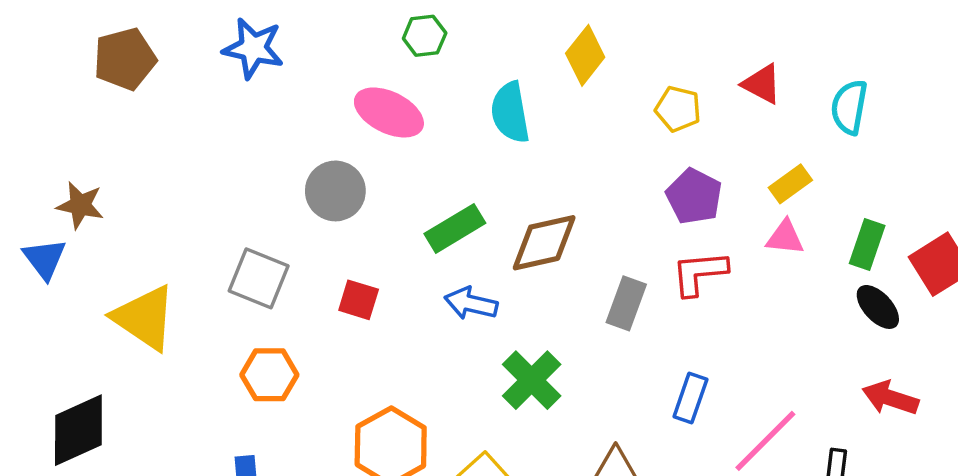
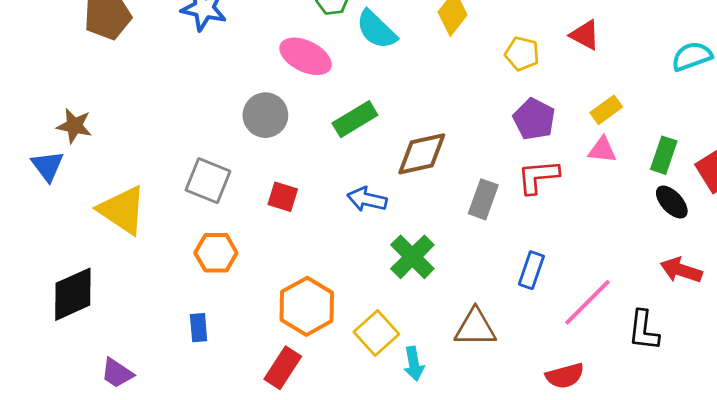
cyan semicircle: (849, 107) -> (692, 56), moved, turned 60
cyan semicircle: (510, 112) -> (376, 30), moved, turned -36
green rectangle: (455, 228) -> (355, 119), moved

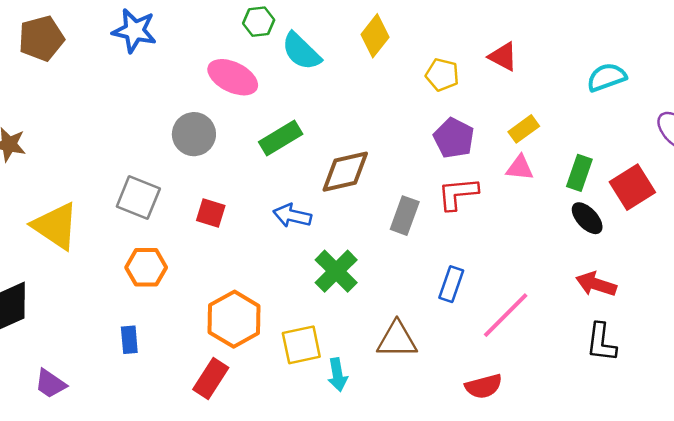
black L-shape: (644, 330) -> (601, 342), moved
yellow square: (376, 333) -> (301, 345), turned 30

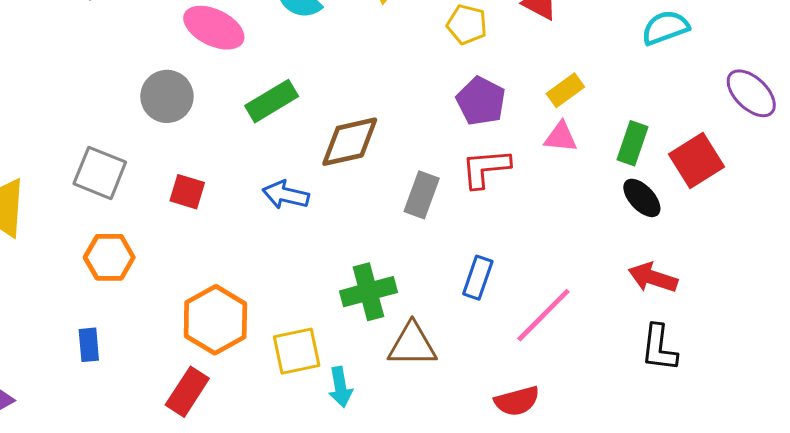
green cross: (336, 271) -> (368, 292), moved, turned 30

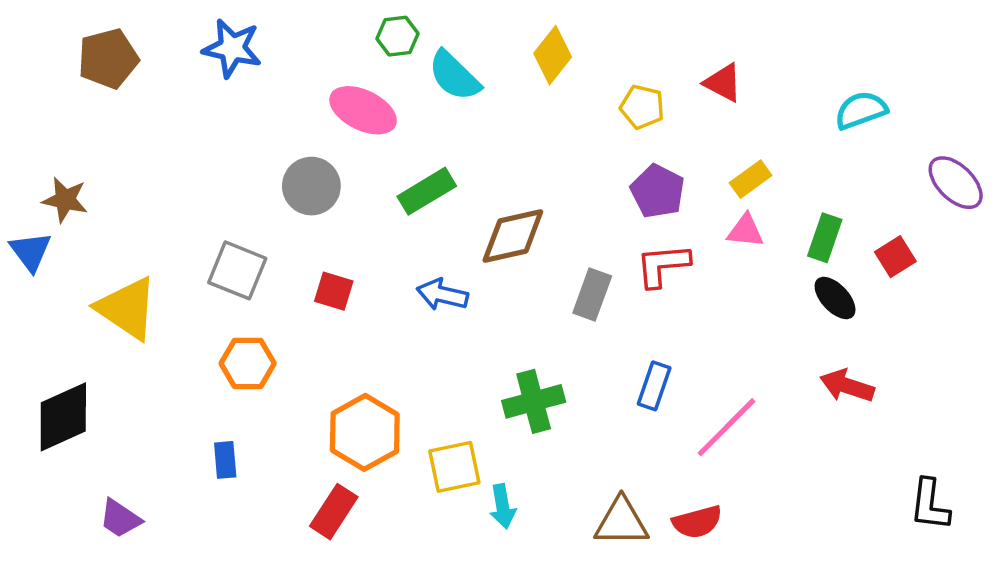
red square: (697, 160) -> (895, 257), size x0.7
brown triangle: (412, 345) -> (621, 522), moved
black L-shape: (659, 348) -> (930, 505), moved

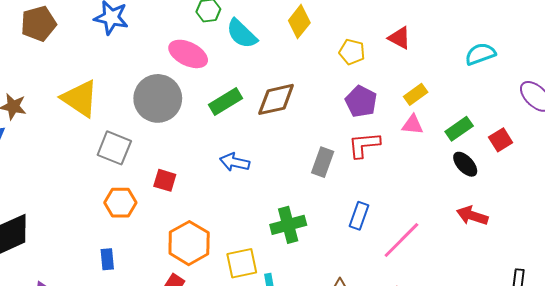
gray circle: (311, 186) -> (158, 98), size x1.4
brown diamond: (513, 236) -> (276, 99), moved
green rectangle: (825, 238) -> (459, 129), turned 36
red square: (334, 291) -> (165, 180), moved
yellow triangle: (127, 308) -> (80, 98), moved

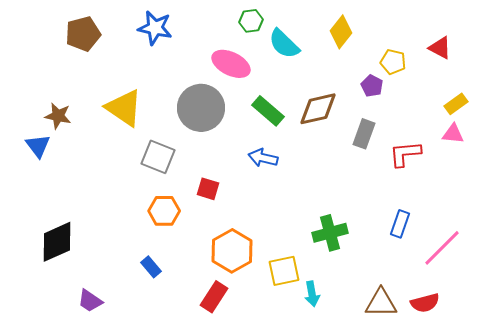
green rectangle: (226, 101) -> (268, 111), turned 72
purple pentagon: (361, 101) -> (372, 86), moved, size x0.7
blue arrow: (235, 162) -> (263, 158), moved
gray rectangle: (323, 162) -> (364, 134), moved
blue rectangle: (107, 259) -> (151, 267), turned -35

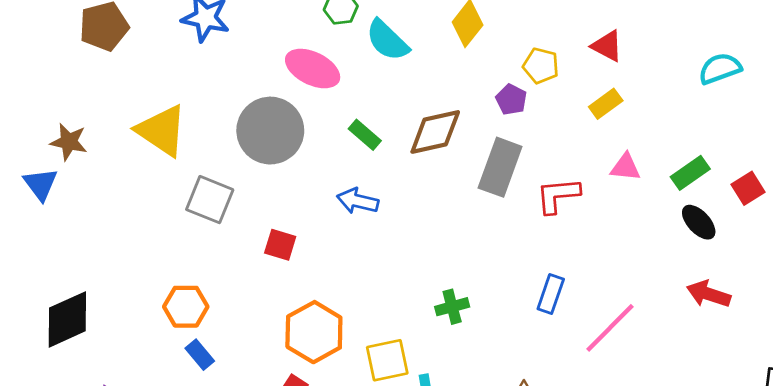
yellow rectangle: (456, 104) -> (606, 104), moved
green rectangle: (268, 111) -> (365, 135), size x0.7
gray rectangle: (364, 134) -> (500, 167), size x1.4
orange hexagon: (164, 211) -> (186, 307), moved
green cross: (330, 233) -> (452, 307), size x0.7

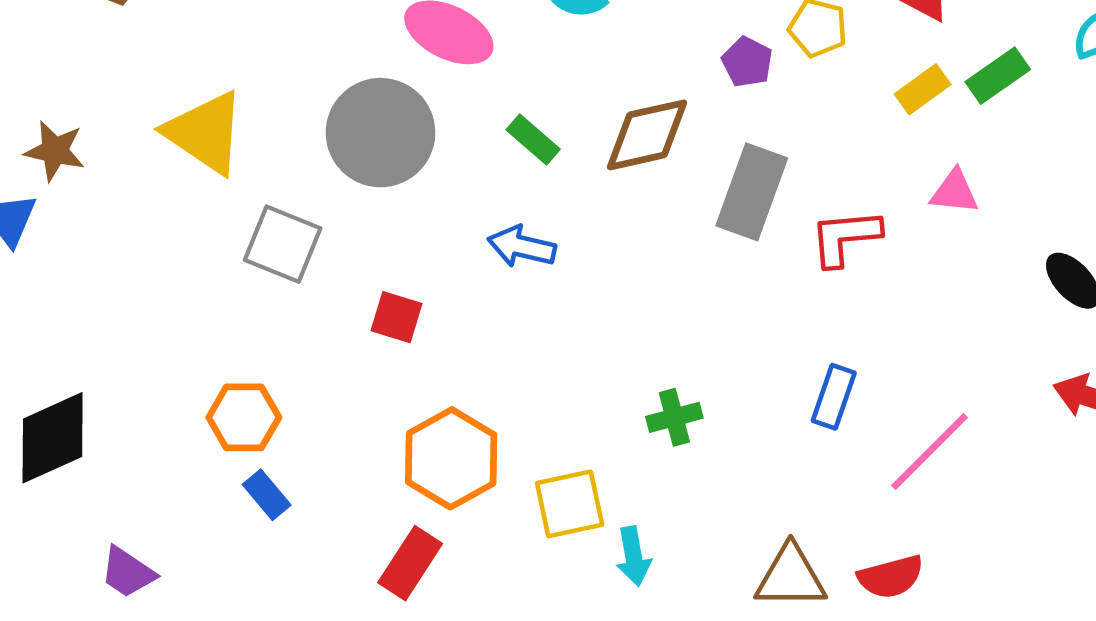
purple pentagon: (511, 100) -> (747, 62), moved
green rectangle: (690, 173) -> (998, 76), moved

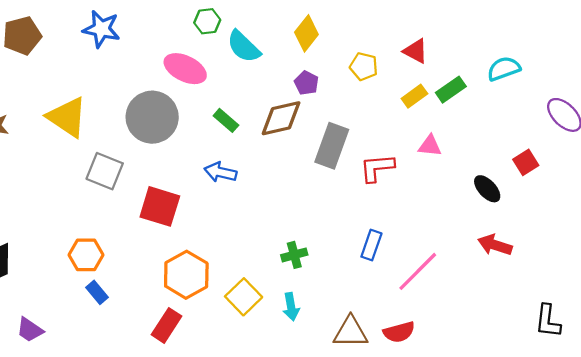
purple pentagon: (747, 62) -> (306, 83), moved
red square: (396, 317) -> (160, 206), size x1.6
yellow square: (570, 504) -> (244, 297), turned -32
cyan arrow: (633, 556) -> (291, 307), moved

